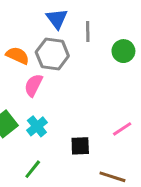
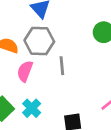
gray line: (88, 31) -> (62, 66), moved

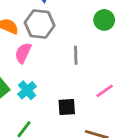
gray line: (62, 66) -> (76, 55), moved

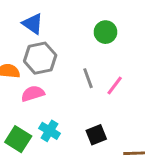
pink semicircle: (23, 53) -> (33, 94), turned 65
pink line: (105, 91) -> (115, 86), moved

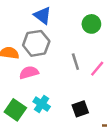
blue triangle: (33, 24) -> (42, 16), moved

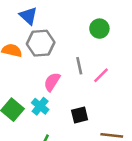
blue triangle: (42, 16) -> (28, 16), moved
pink semicircle: (29, 72) -> (52, 82), moved, turned -48

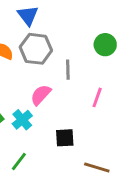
gray line: (79, 66) -> (68, 70), moved
pink line: (101, 75) -> (97, 97), turned -36

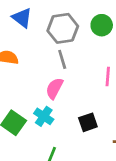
gray hexagon: (36, 49) -> (63, 28), moved
gray line: (68, 70) -> (62, 59), moved

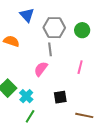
cyan cross: (44, 116) -> (26, 96), moved

